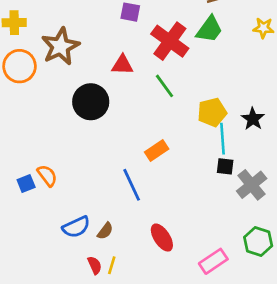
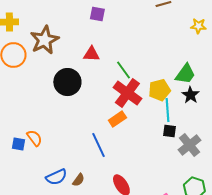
green trapezoid: (209, 29) -> (185, 74), moved
red cross: (170, 41) -> (127, 93), moved
blue square: (26, 183) -> (18, 144), turned 32

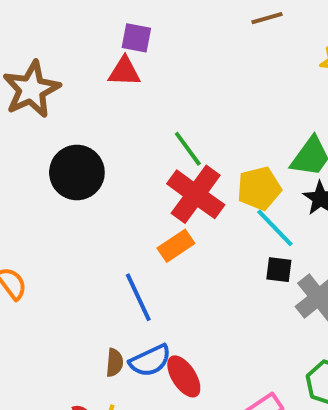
red triangle: (91, 54) -> (124, 72), moved
cyan line: (167, 110) -> (275, 228), turned -40
blue semicircle: (56, 177) -> (150, 361), moved
brown semicircle: (78, 180) -> (115, 363), moved, turned -32

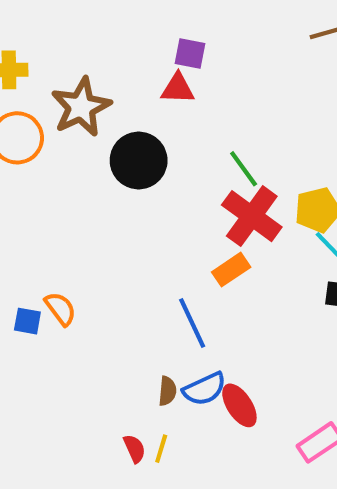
black circle: (77, 173) -> (139, 161), moved

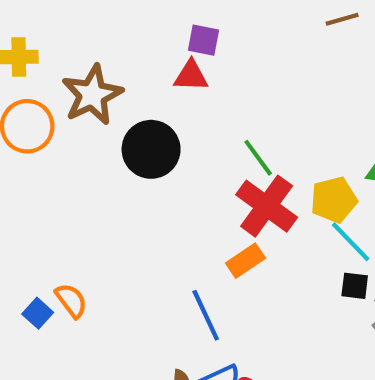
blue square: (27, 321) -> (38, 313), turned 32

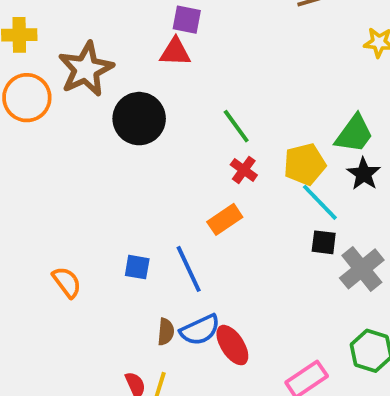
red cross: (267, 206) -> (244, 170), size x0.5
orange semicircle: (71, 301) -> (67, 282), moved
blue square: (38, 313) -> (137, 267), moved, turned -32

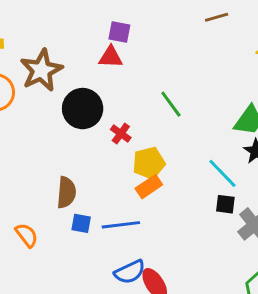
green line: (236, 126) -> (171, 104), moved
yellow pentagon: (305, 164) -> (149, 163), moved
red cross: (244, 170) -> (121, 134), moved
blue line: (189, 269) -> (121, 225), turned -72
brown semicircle: (166, 332) -> (66, 192), moved, size x1.5

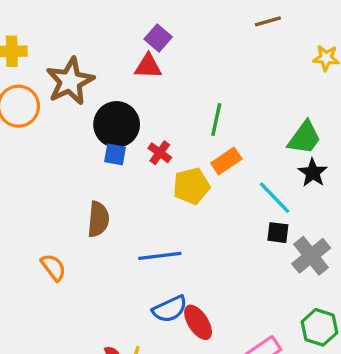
purple square: (119, 32) -> (158, 38), turned 30
green line: (171, 104) -> (216, 119), turned 48
orange rectangle: (149, 187) -> (226, 161), moved
blue square: (81, 223) -> (115, 154), moved

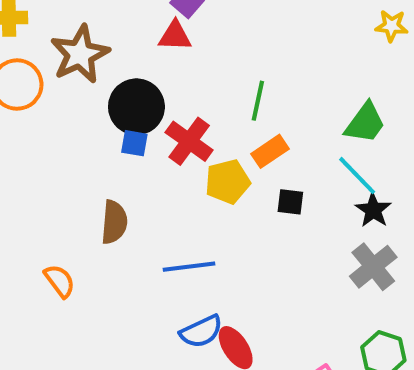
red cross: (160, 153) -> (189, 141), size x1.6
black star: (313, 173) -> (373, 210), moved
cyan line: (275, 198) -> (357, 176), moved
black square: (278, 233) -> (290, 202), moved

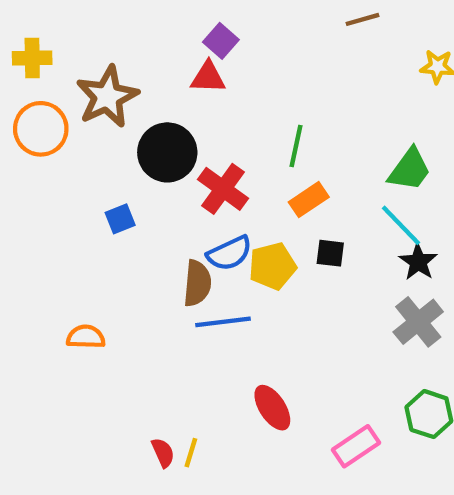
blue square: (134, 143) -> (120, 219), moved, turned -32
yellow pentagon: (228, 182) -> (272, 266), moved
brown semicircle: (114, 222) -> (197, 283), moved
orange semicircle: (60, 281) -> (86, 337), turned -51
blue semicircle: (201, 331) -> (229, 253), moved

